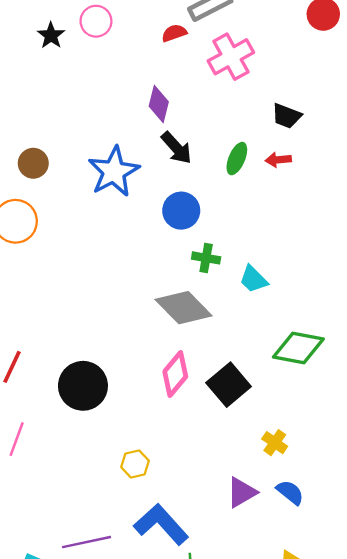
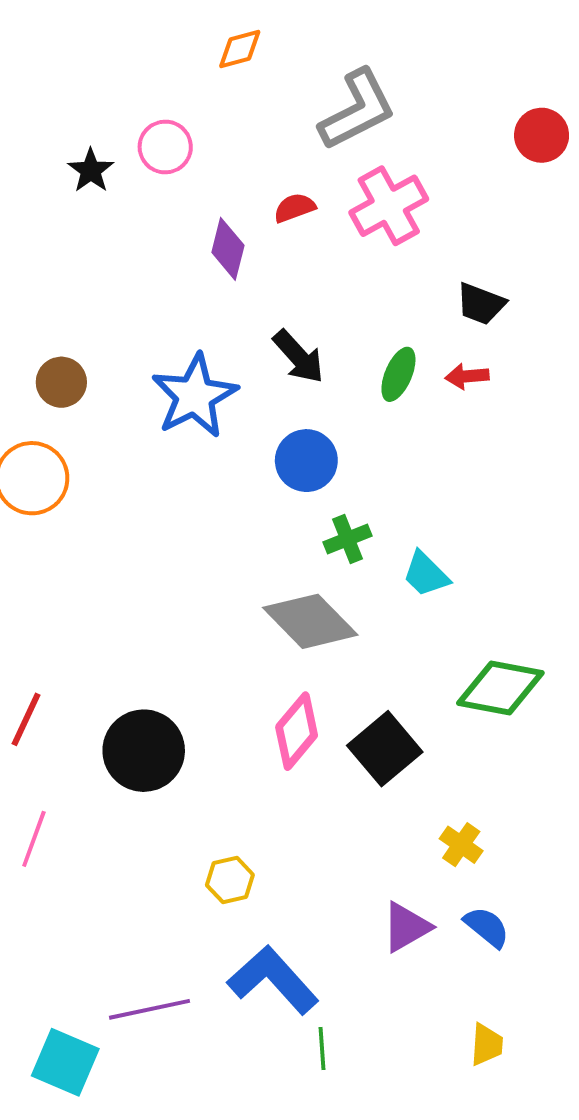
red semicircle: (174, 33) -> (295, 208), moved
purple diamond: (159, 104) -> (228, 249), moved
green cross: (206, 258) -> (347, 539), turned -32

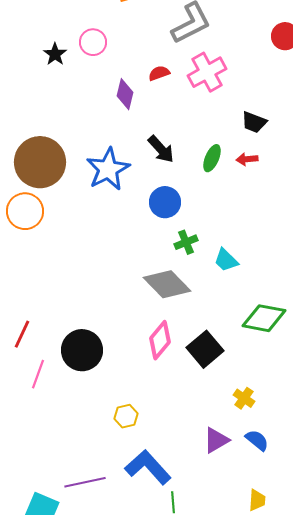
brown circle: (61, 382) -> (40, 162), size x2.0
pink line: (34, 839) -> (38, 374), moved

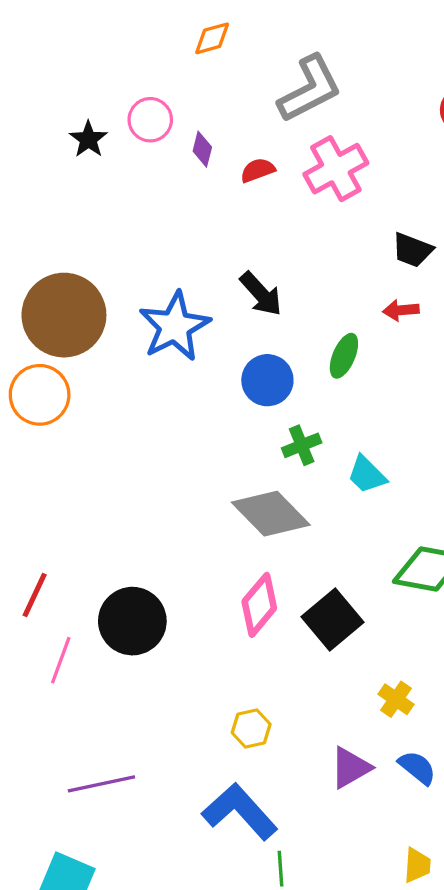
purple diamond: (125, 94) -> (202, 149), moved, size x0.7
green ellipse: (212, 158) -> (344, 356), moved
yellow hexagon: (126, 416) -> (251, 729), moved
purple line: (85, 482) -> (101, 784), moved

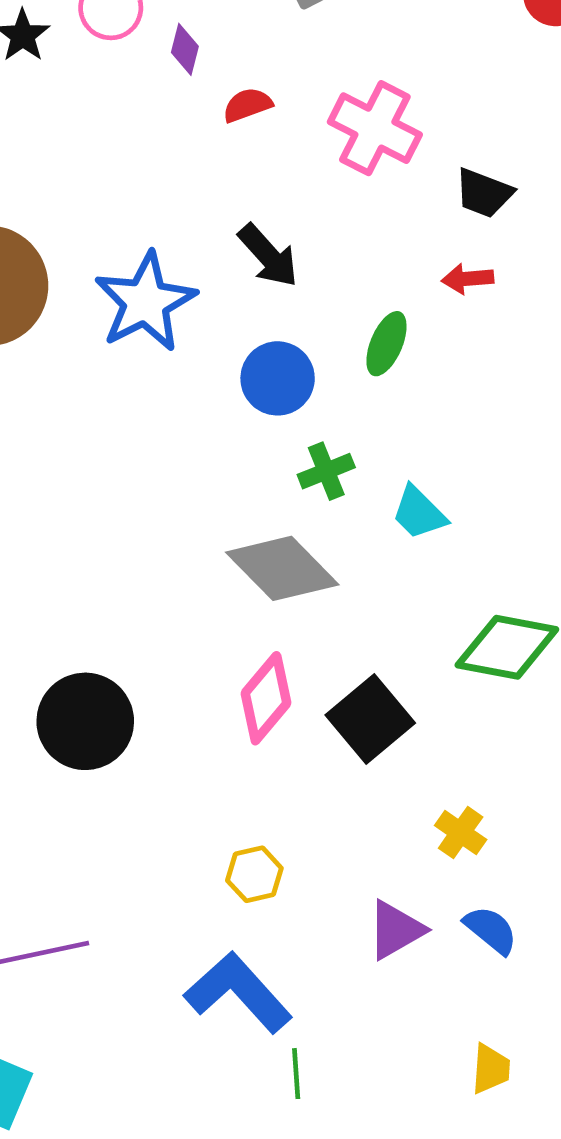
pink cross: (336, 169) -> (375, 128), moved, turned -34
red semicircle: (258, 170) -> (247, 105), moved

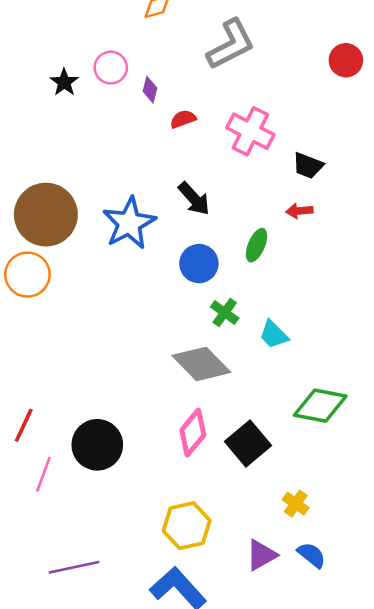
green cross: (326, 471) -> (225, 313), turned -32
yellow hexagon: (254, 874) -> (187, 526), size x1.6

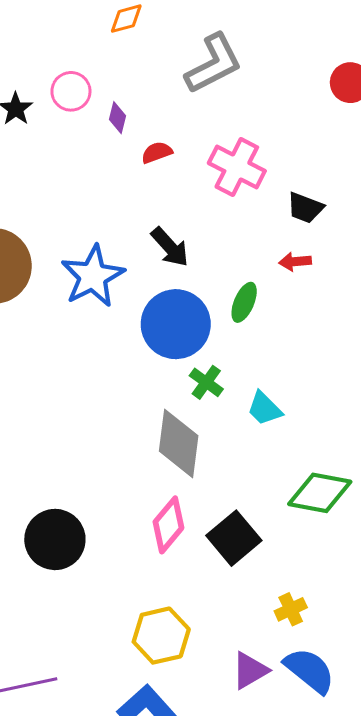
blue circle: (199, 264) -> (176, 324), size x1.5
gray diamond: (201, 364) -> (179, 443), turned 52
yellow cross: (296, 504) -> (291, 609), turned 30
blue semicircle: (312, 555) -> (310, 670), size x1.5

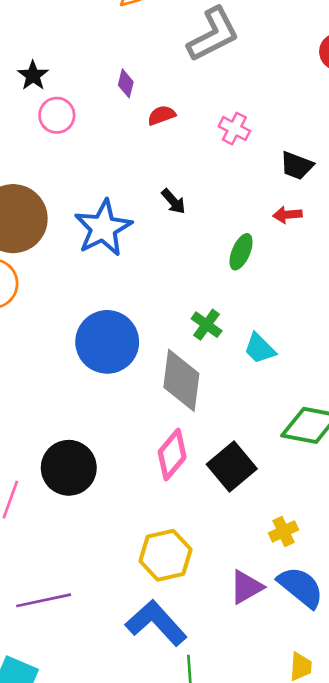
pink circle: (71, 91) -> (57, 115), moved
pink cross: (237, 167) -> (234, 129), size x0.6
black arrow: (170, 247) -> (173, 201), size x0.7
blue circle: (176, 324) -> (107, 342), moved

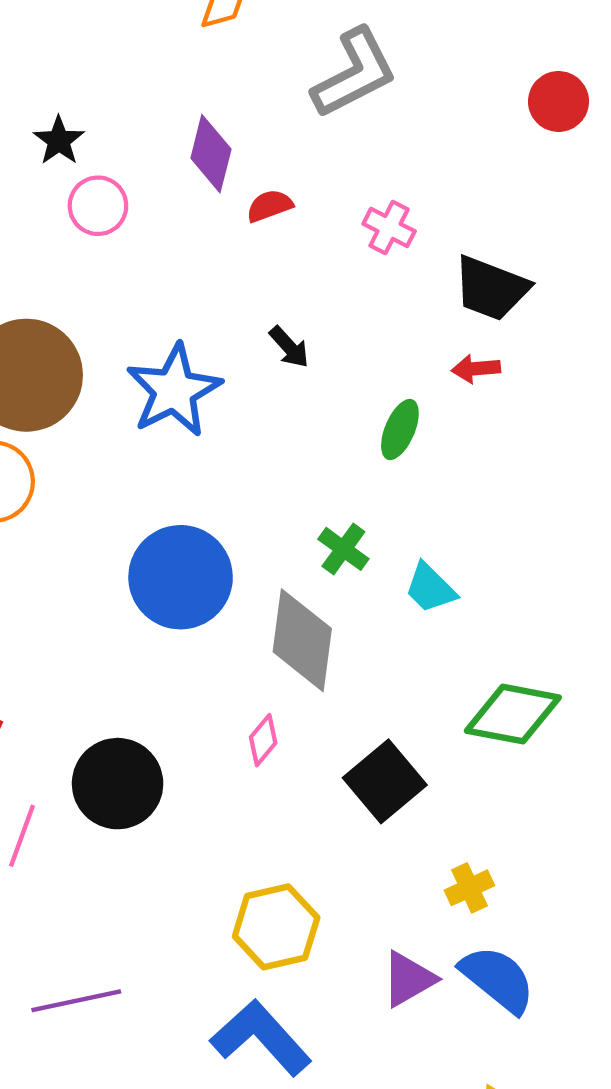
purple diamond: (126, 83) -> (211, 154), size x1.6
black trapezoid: (297, 166) -> (491, 288), size x1.4
pink diamond: (172, 455) -> (263, 740), moved, size x0.6

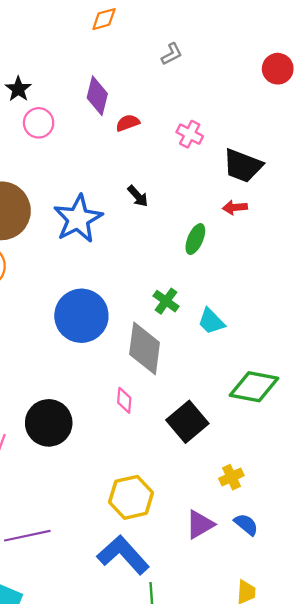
gray L-shape: (354, 73) -> (172, 54), size x0.5
pink diamond: (263, 740) -> (124, 400), turned -35
blue semicircle: (498, 979) -> (246, 524), size x0.6

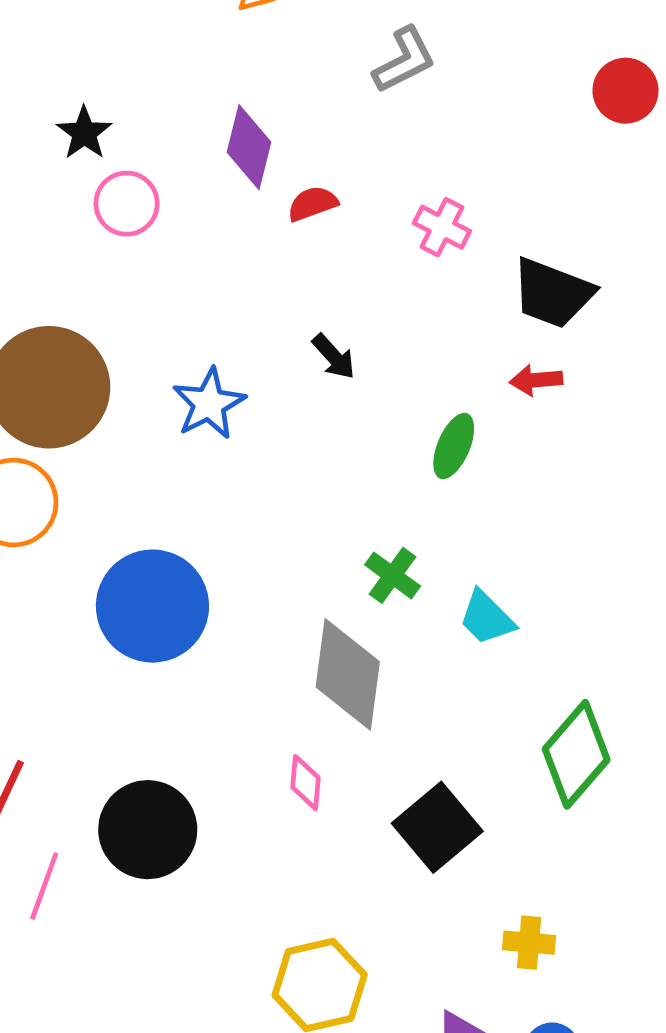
gray L-shape: (172, 54) -> (404, 60), size x1.4
blue star: (78, 219) -> (209, 404), size x0.7
blue circle: (81, 316) -> (152, 606), moved
green diamond: (254, 387) -> (576, 754), turned -60
yellow cross: (231, 477) -> (529, 943), turned 30

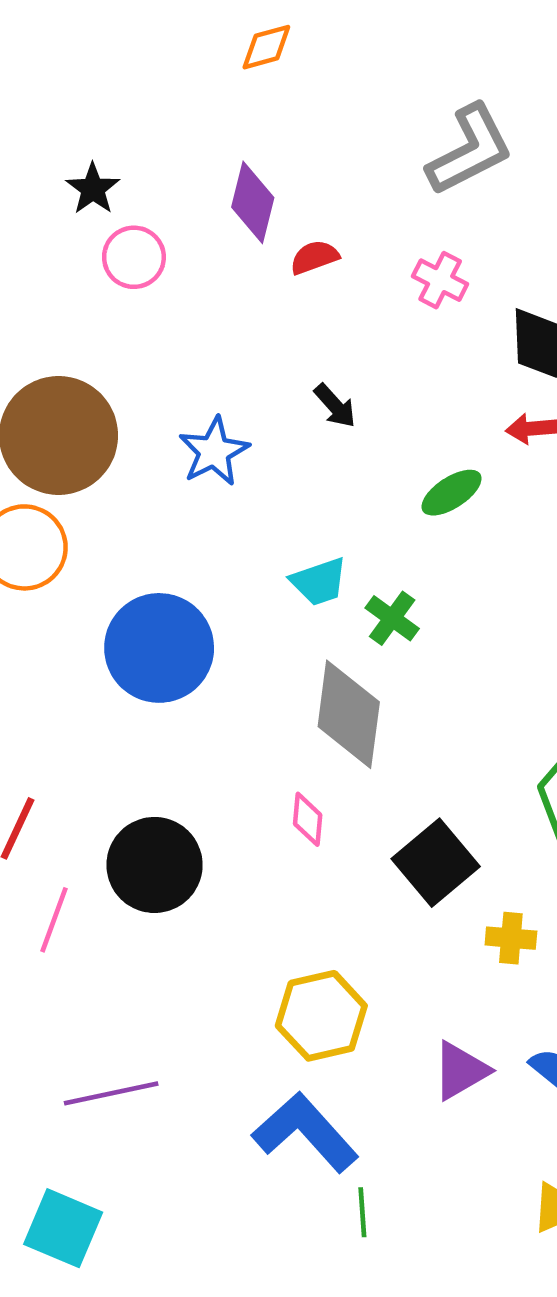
gray L-shape: (404, 60) -> (470, 150), moved, size x1.4
green ellipse: (454, 446) -> (452, 493), turned 34
cyan trapezoid: (487, 618) -> (319, 582), moved, turned -64
yellow cross: (529, 943) -> (511, 938), moved

